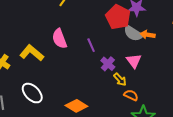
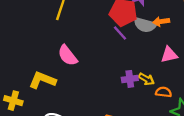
purple line: (91, 45) -> (120, 33), moved
pink triangle: (134, 61) -> (169, 55), moved, turned -49
purple cross: (108, 64) -> (130, 79), moved, turned -32

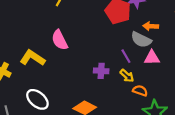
gray semicircle: (145, 25) -> (141, 40), moved
purple line: (120, 33) -> (126, 56), moved
purple cross: (130, 79) -> (101, 71), moved

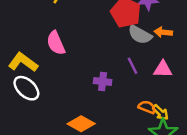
gray semicircle: (141, 40) -> (140, 35), moved
yellow arrow: (127, 76) -> (160, 112), moved
white ellipse: (37, 99) -> (26, 88), moved

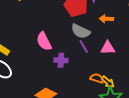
gray semicircle: (140, 35) -> (81, 31), moved
pink semicircle: (56, 43) -> (44, 41), moved

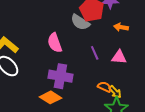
gray semicircle: (81, 31) -> (80, 22), moved
purple cross: (61, 60) -> (60, 76), moved, size x1.6

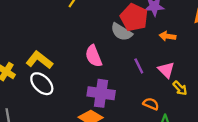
pink triangle: (119, 57) -> (166, 70), turned 42
yellow arrow: (115, 92) -> (180, 88), moved

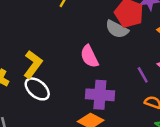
yellow L-shape: (39, 60) -> (33, 64), turned 92
purple line: (139, 66) -> (143, 75), moved

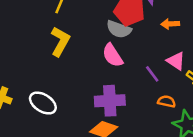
pink semicircle: (89, 56) -> (113, 55), moved
yellow L-shape: (33, 64) -> (60, 41), moved

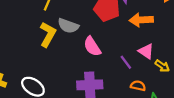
orange arrow: (170, 24) -> (141, 20), size x1.5
gray semicircle: (119, 29) -> (68, 26), moved

